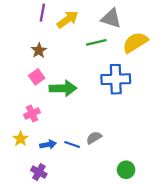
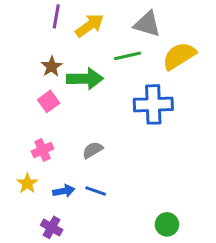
green arrow: (63, 88) -> (85, 79), moved
gray semicircle: (94, 138) -> (93, 150), moved

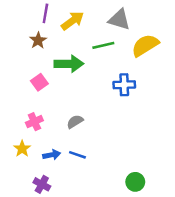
brown star: (52, 67) -> (38, 40), moved
blue cross: (153, 104) -> (124, 85), size x0.7

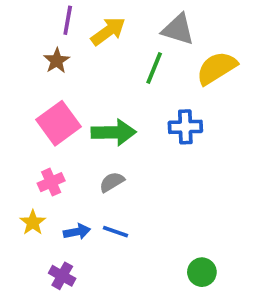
green line: (103, 45) -> (154, 68), turned -55
green arrow: (69, 64) -> (114, 132), moved
pink square: (39, 82) -> (58, 123), size x1.6

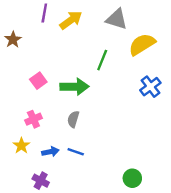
brown star: (57, 61) -> (13, 40), moved
green line: (154, 68) -> (102, 60), moved
pink square: (58, 123) -> (38, 81), size x0.6
blue cross: (185, 127) -> (150, 87), moved, turned -35
gray semicircle: (112, 182) -> (73, 119), turned -42

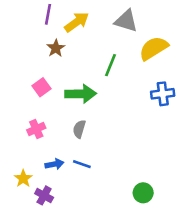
brown star: (13, 40) -> (56, 48), moved
blue cross: (150, 87) -> (163, 94), turned 30
yellow star: (21, 146) -> (23, 179), moved

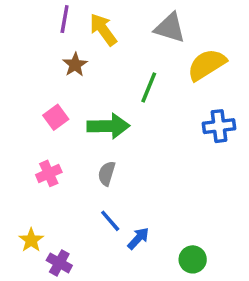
yellow arrow: (77, 22) -> (103, 30), turned -90
blue arrow: (54, 164) -> (138, 238), moved, turned -36
blue line: (82, 164) -> (110, 221), turned 30

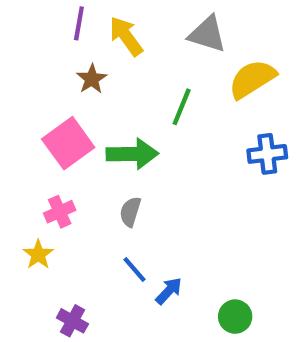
pink square: (56, 117) -> (68, 143), size x1.6
yellow star: (31, 240) -> (38, 254), moved

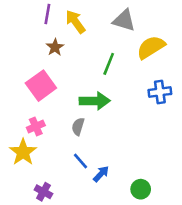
green arrow: (132, 154) -> (95, 101), moved
yellow star: (38, 254) -> (23, 152), size x1.5

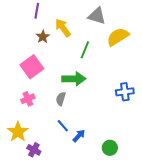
yellow arrow: (75, 22) -> (63, 28), moved
blue cross: (160, 92) -> (125, 92), moved
yellow star: (23, 152) -> (18, 132), moved

